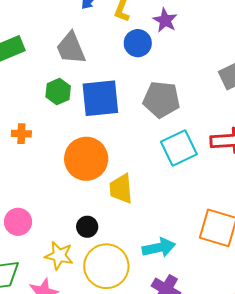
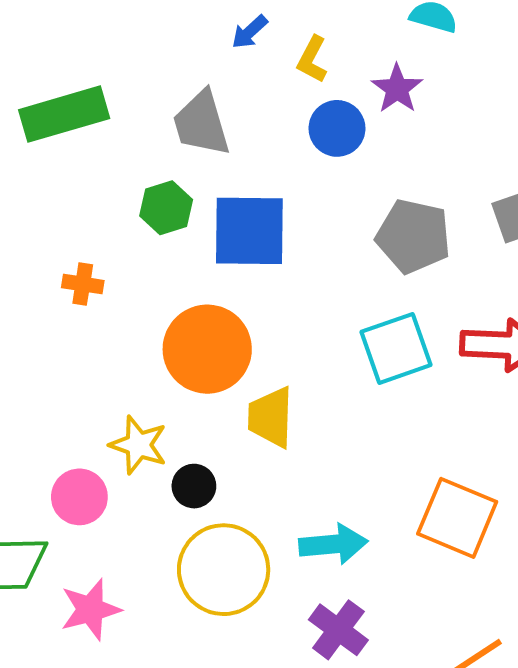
gray pentagon: (161, 99) -> (413, 236), moved
pink circle: (18, 222) -> (79, 497), moved
yellow star: (59, 256) -> (138, 445), moved

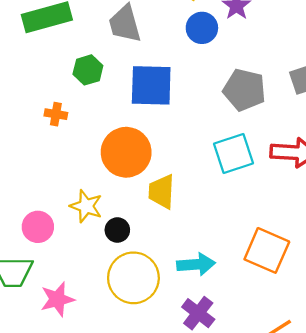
green hexagon: (166, 208) -> (88, 70), moved
pink circle: (79, 497) -> (38, 227), moved

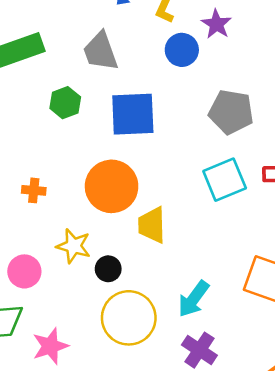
orange cross: (56, 114) -> (34, 190), moved
cyan arrow: (196, 264) -> (194, 299), turned 135

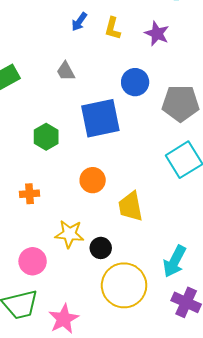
blue circle: (182, 50) -> (135, 82), moved
gray trapezoid: (101, 51) -> (66, 71), size x0.6
green hexagon: (65, 103) -> (46, 137), moved
orange circle: (112, 186) -> (93, 180), size x0.6

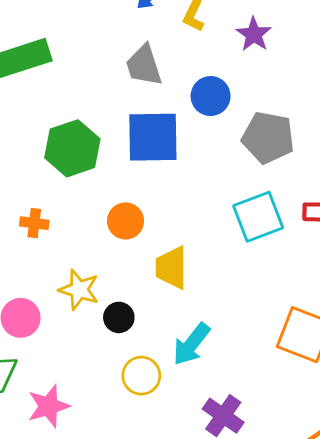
gray trapezoid: (66, 71) -> (144, 65), moved, size x1.5
green hexagon: (46, 137) -> (72, 148), size x1.5
cyan arrow: (175, 261) -> (191, 344), moved
yellow circle: (124, 285) -> (141, 376), size x0.6

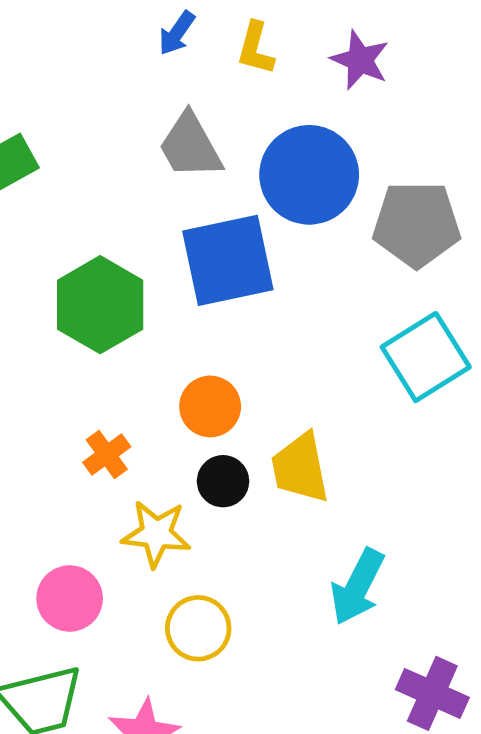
blue circle: (211, 96) -> (309, 175), size x1.5
orange cross: (34, 223) -> (107, 454), moved, turned -32
black circle: (119, 317) -> (223, 481), moved
yellow circle: (141, 376) -> (198, 628), moved

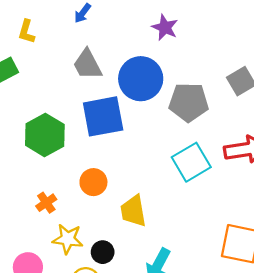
yellow L-shape: (255, 48) -> (26, 32), moved
black circle: (223, 481) -> (103, 252), moved

